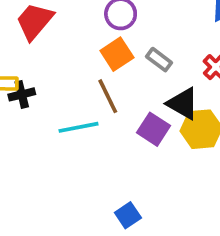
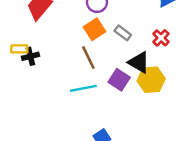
cyan line: (78, 127) -> (83, 88), moved

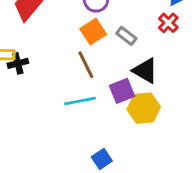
red cross: (161, 38) -> (168, 23), moved
purple square: (119, 80) -> (122, 91), turned 35
yellow hexagon: (151, 80) -> (144, 108), moved

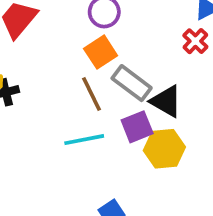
gray rectangle: (126, 36) -> (132, 83), moved, size x1.5

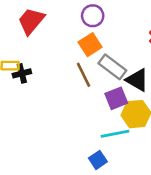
cyan line: (84, 140) -> (115, 134), moved

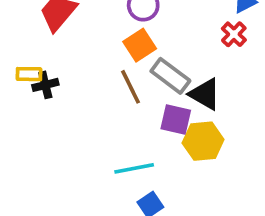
purple square: (116, 98) -> (176, 119), turned 35
cyan line: (115, 134) -> (134, 168), moved

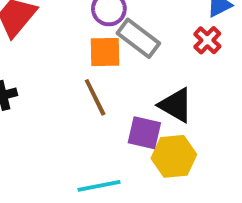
orange square: (140, 45) -> (105, 52), turned 32
gray rectangle: (170, 76) -> (138, 38), moved

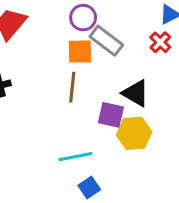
brown line: (95, 97) -> (72, 87), turned 32

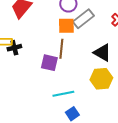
gray rectangle: (106, 41) -> (83, 19), turned -75
purple square: (111, 115) -> (49, 63), moved

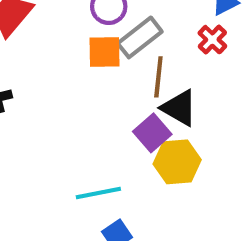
brown line: (61, 49) -> (158, 77), moved
purple square: (49, 63) -> (152, 133), moved, turned 36

